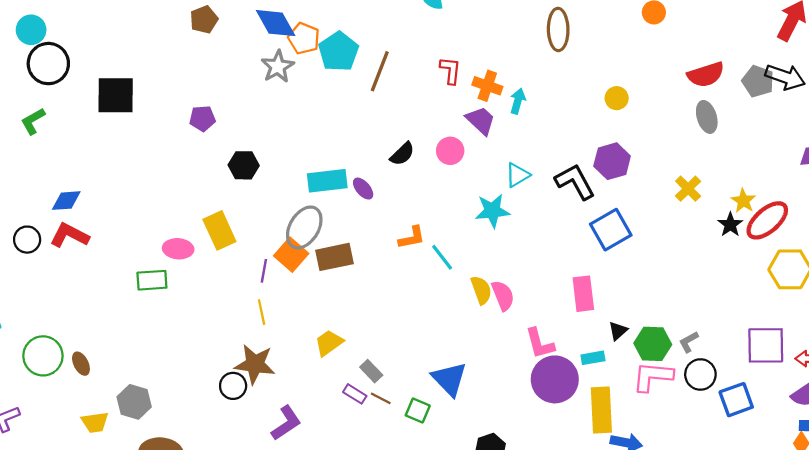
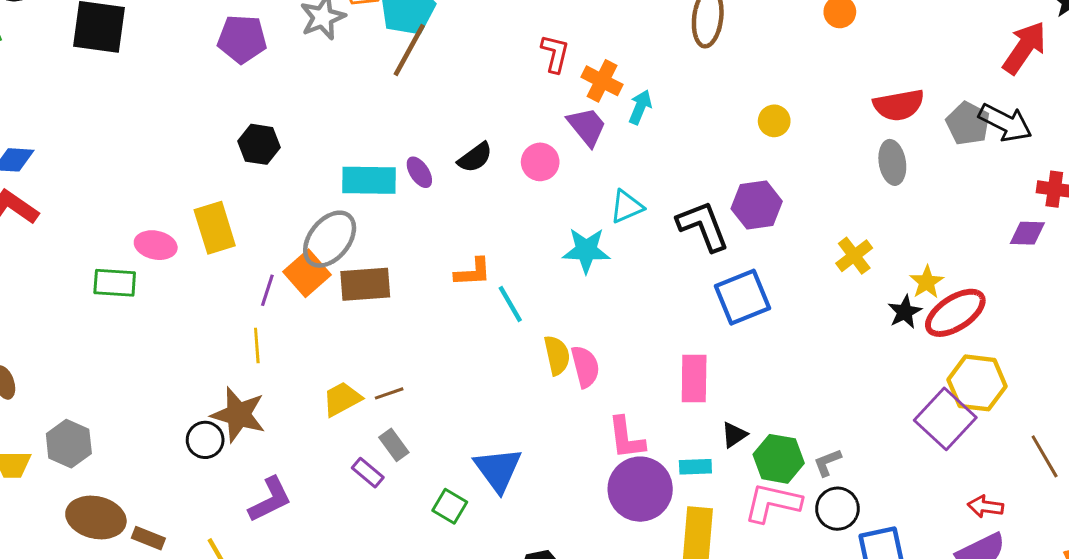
brown line: (380, 71) -> (409, 50), moved
purple pentagon: (202, 118) -> (242, 39), moved, size x1.4
purple ellipse: (363, 189) -> (419, 172), moved
purple square: (766, 345) -> (945, 419), moved, turned 36
brown line: (381, 398) -> (389, 393), moved, turned -54

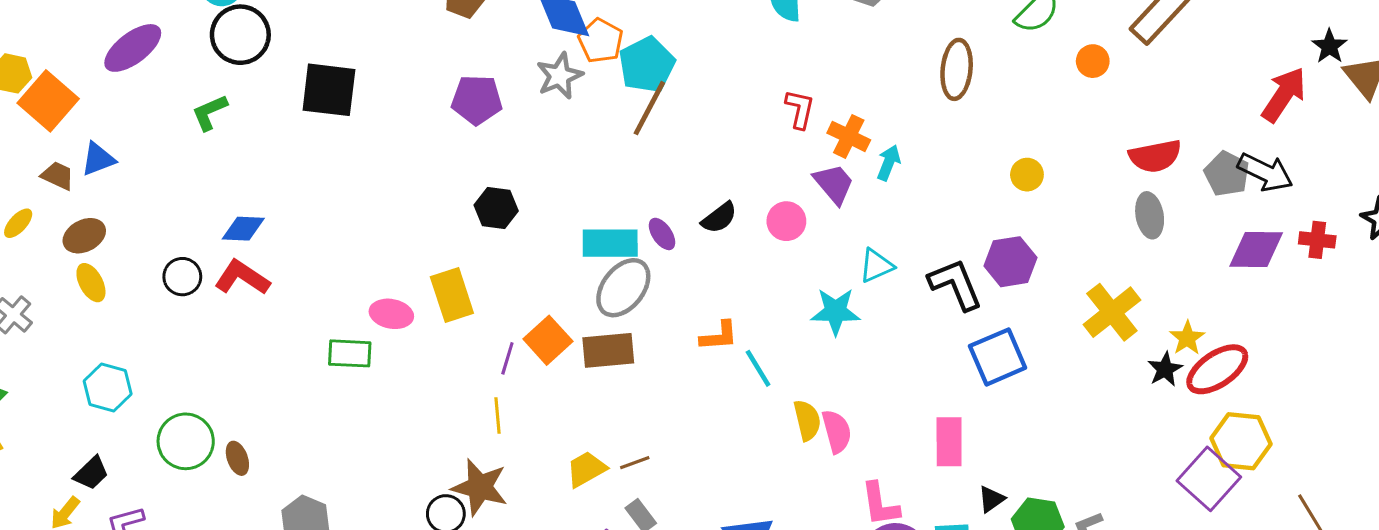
purple diamond: (1027, 233) -> (1256, 250), moved, size x1.5
gray ellipse: (330, 239) -> (623, 288), moved
yellow cross: (854, 256) -> (1112, 312), size x1.5

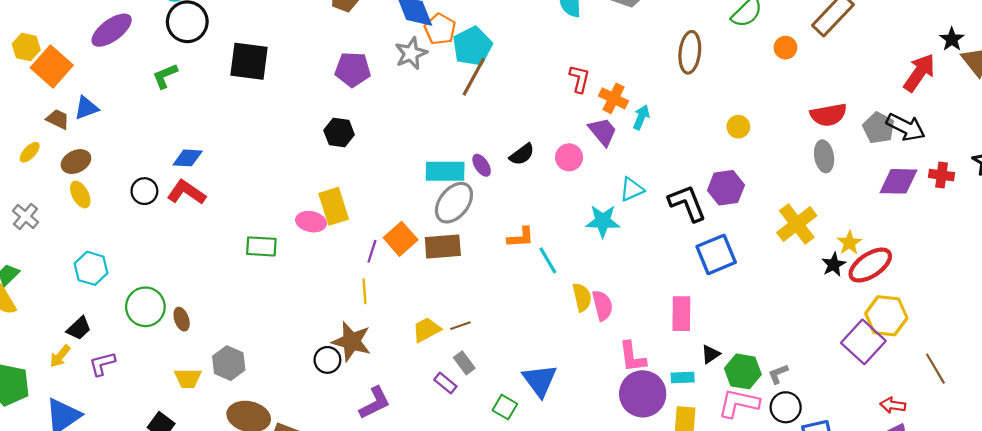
black hexagon: (496, 208) -> (339, 132), moved
pink ellipse: (391, 314) -> (311, 222), moved

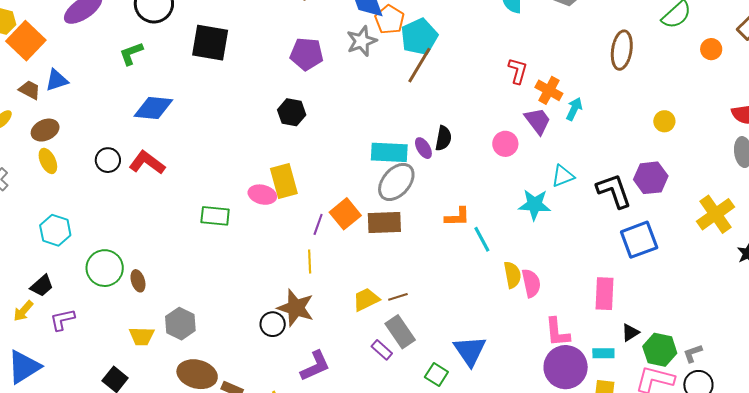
black semicircle: (522, 154) -> (443, 138), moved, turned -45
blue diamond: (188, 158) -> (153, 108), moved, size x1.4
gray rectangle: (464, 363) -> (400, 332), size x1.5

